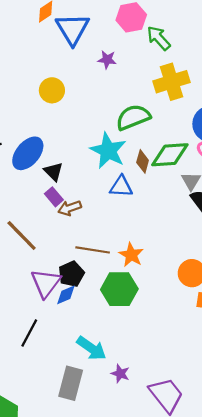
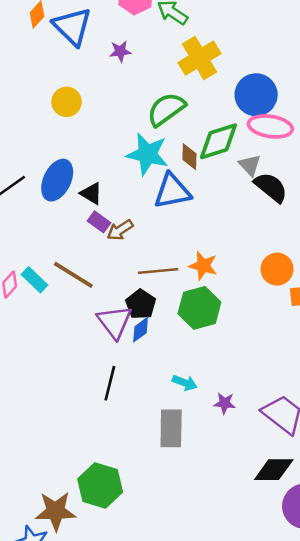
blue triangle: (121, 187) -> (172, 191), size x1.4
cyan arrow: (91, 348) -> (185, 383), size x0.7

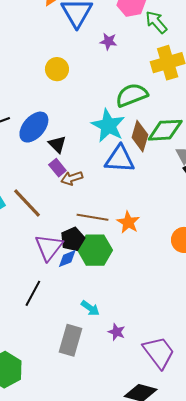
brown diamond: (189, 157) -> (140, 136), size x1.4
green hexagon: (199, 308) -> (95, 250), moved

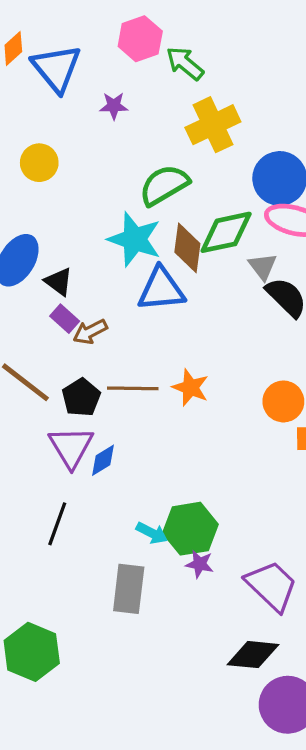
black pentagon: (73, 239) -> (81, 397), moved
green hexagon: (95, 250) -> (190, 529), moved

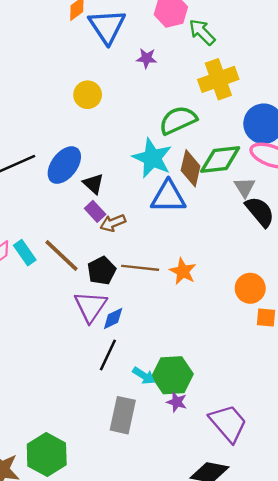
black line: (57, 524) -> (108, 355), moved

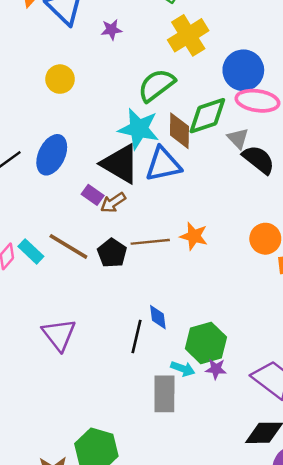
black triangle: (93, 184) -> (120, 164), moved, size x1.8
purple triangle: (91, 306) -> (59, 335), moved
blue diamond: (113, 319) -> (158, 317), moved, turned -60
cyan arrow: (144, 376) -> (183, 369), moved

